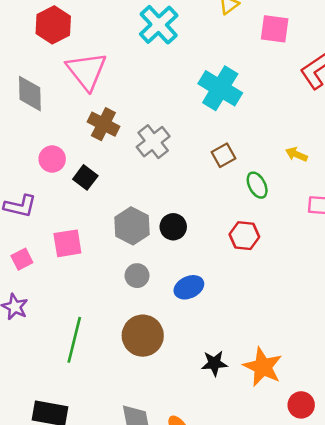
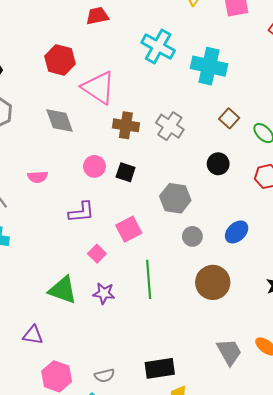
cyan cross: (159, 25) -> (158, 47), moved
black circle: (173, 227) -> (218, 164), moved
green line: (74, 340) -> (149, 279), moved

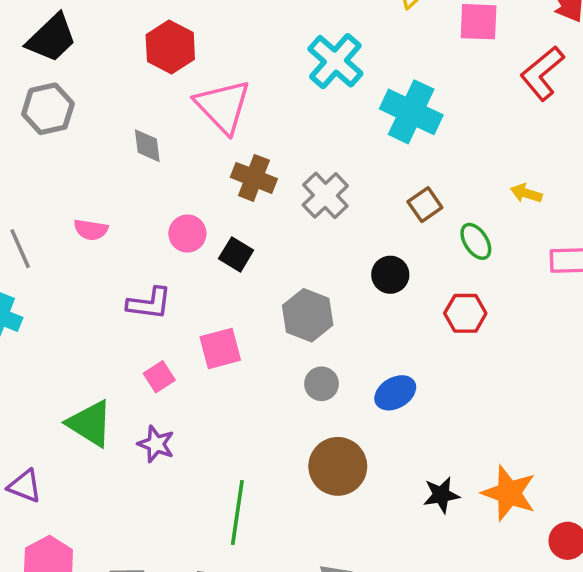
gray diamond: (60, 120) -> (147, 146), size x0.7
green line: (149, 279) -> (237, 512), moved

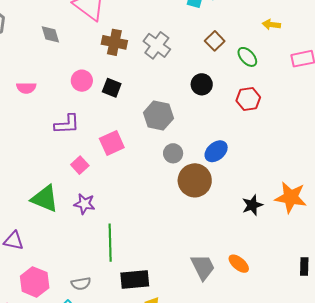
brown circle: (338, 466) -> (195, 180), moved
green line: (237, 512) -> (110, 243), moved

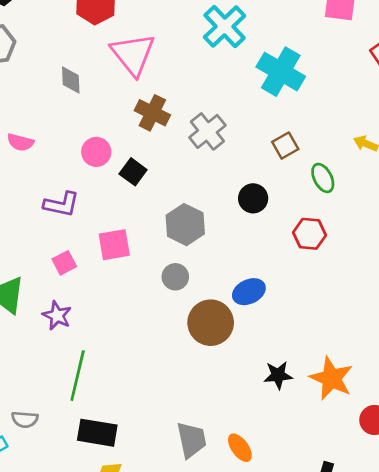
gray circle: (173, 153) -> (175, 277), moved

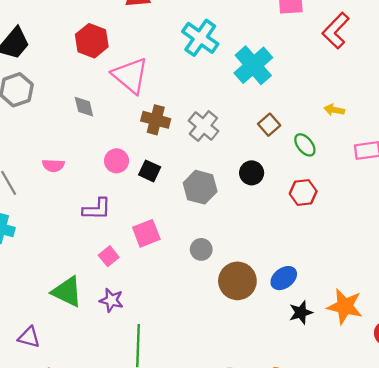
cyan cross: (281, 72) -> (253, 65), turned 30
gray hexagon: (185, 225) -> (200, 187), moved
blue ellipse: (249, 292) -> (284, 278), moved

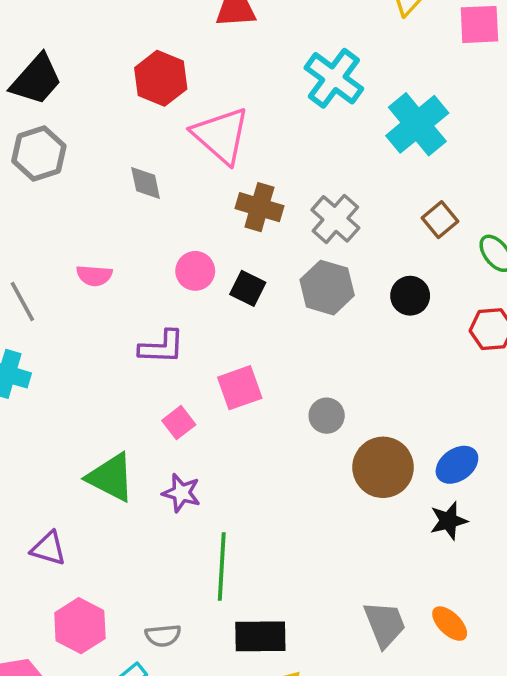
gray hexagon: (200, 187) -> (327, 288), moved
black star: (301, 313) -> (449, 521), moved

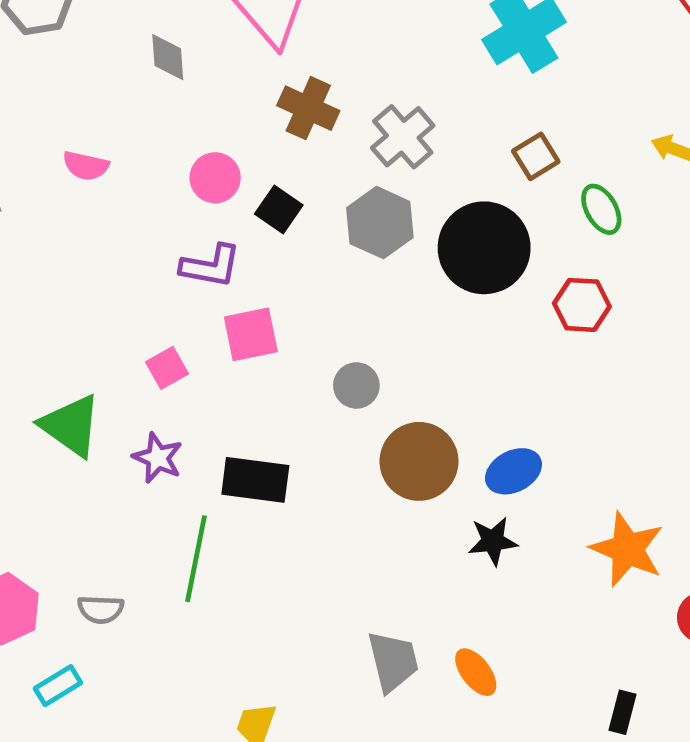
black circle: (410, 296) -> (484, 248), size x1.8
purple L-shape: (162, 347) -> (211, 266), moved
gray semicircle: (163, 636) -> (101, 609), moved
black rectangle: (260, 636) -> (255, 480), moved

